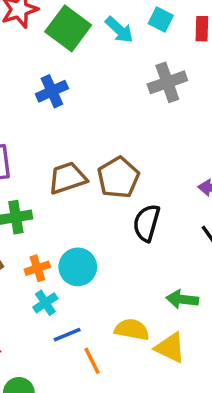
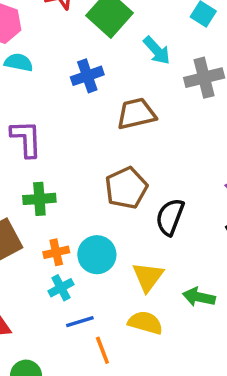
cyan arrow: (119, 30) -> (157, 50), moved
brown trapezoid: (67, 178) -> (136, 114), moved
brown pentagon: (118, 178) -> (126, 188), moved
yellow triangle: (170, 348) -> (148, 277), moved, turned 36

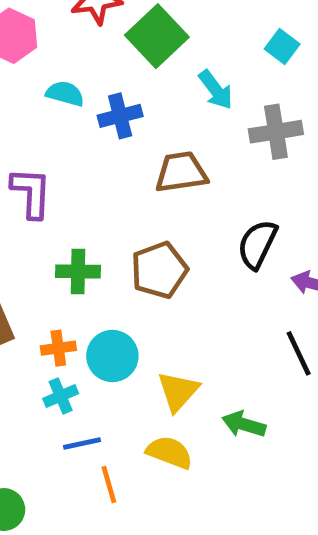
cyan semicircle: (19, 62) -> (65, 94), moved
green cross: (39, 199) -> (78, 271), moved
black semicircle: (170, 217) -> (257, 244), moved

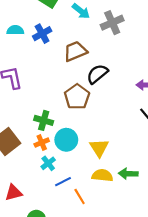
black semicircle: (257, 244) -> (97, 74), moved, turned 40
green cross: (78, 271) -> (44, 120), moved, turned 30
green arrow: (244, 424) -> (128, 174), moved

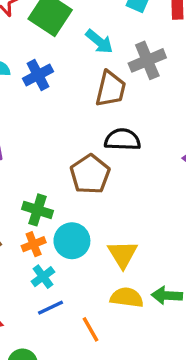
brown trapezoid: (75, 51) -> (111, 89), moved, turned 125
black semicircle: (97, 74) -> (122, 140), turned 40
blue line: (63, 182) -> (51, 308), moved

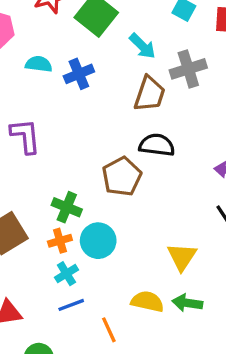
yellow triangle: (123, 254) -> (182, 257), moved

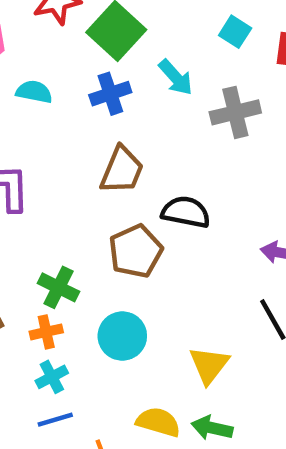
blue cross: (79, 74) -> (110, 94), moved
brown trapezoid: (150, 94) -> (122, 170), moved
cyan circle: (98, 241) -> (122, 336), moved

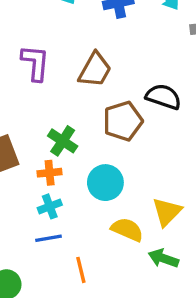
brown trapezoid: (122, 170) -> (95, 70), moved
yellow semicircle: (158, 422) -> (127, 230), moved

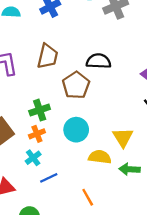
green cross: (63, 141) -> (40, 110), turned -36
cyan cross: (50, 206) -> (33, 158), moved
orange line: (81, 270) -> (88, 197), moved

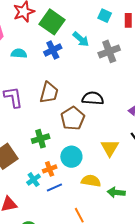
orange cross: (37, 134) -> (50, 169), moved
yellow triangle: (123, 137) -> (110, 148), moved
blue line: (49, 178) -> (54, 188), moved

